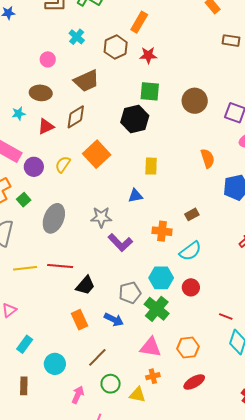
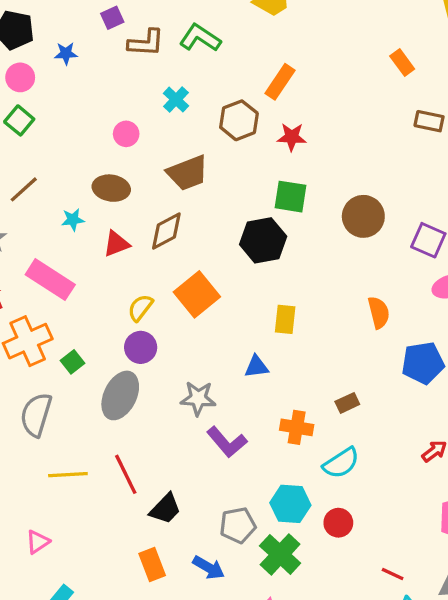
purple circle: (34, 167) -> (141, 347), moved
red line: (60, 266) -> (126, 474), turned 55

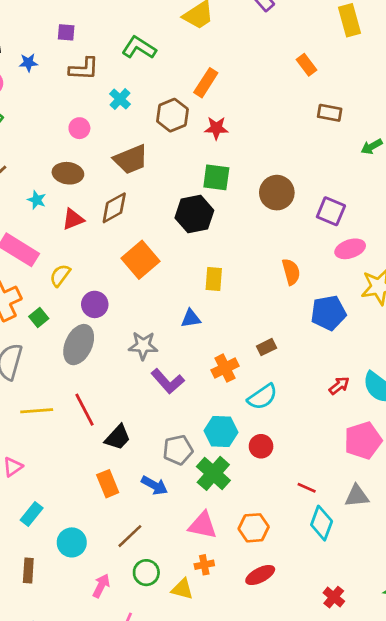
purple square: (112, 18) -> (66, 32), turned 30
brown L-shape: (146, 43) -> (84, 69), moved
cyan star: (73, 220) -> (37, 200), turned 30
yellow semicircle: (140, 308) -> (60, 275), moved
orange cross: (297, 427) -> (225, 368), turned -35

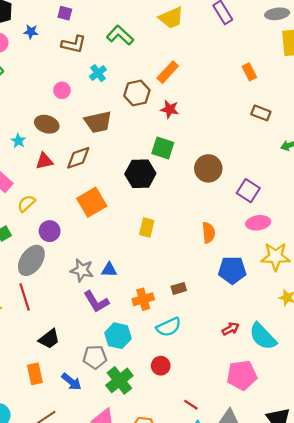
blue triangle: (191, 318) -> (109, 270), moved
red line: (84, 410) -> (25, 297), moved
cyan hexagon: (221, 431) -> (118, 336), moved

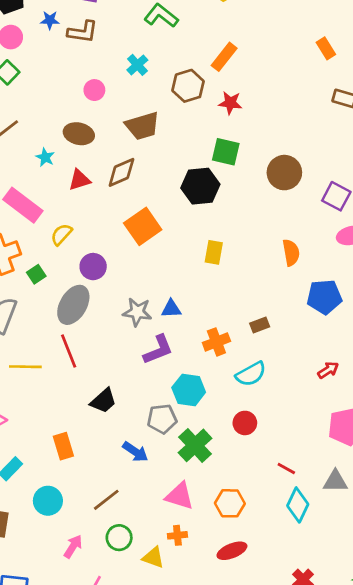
brown L-shape: (74, 44) -> (83, 32), moved
purple L-shape: (96, 302) -> (158, 350), turned -76
orange rectangle: (35, 374) -> (63, 446), moved

